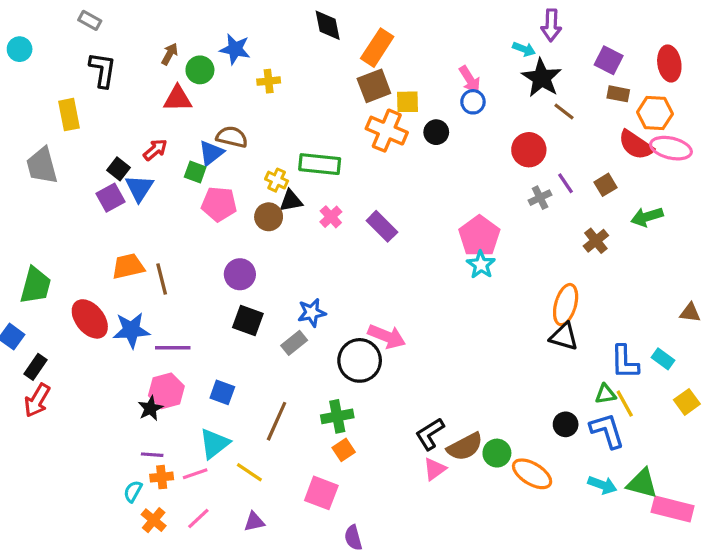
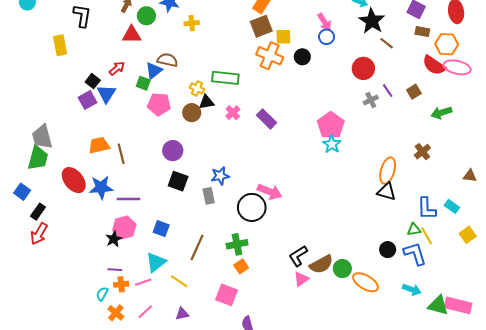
gray trapezoid: (42, 166) -> (42, 137), moved
brown cross: (596, 241) -> (422, 152), moved
gray rectangle: (294, 343) -> (209, 196), turned -63
green triangle: (642, 483) -> (438, 305), moved

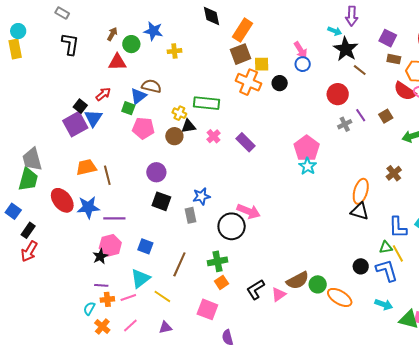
yellow rectangle: (60, 45) -> (15, 49), moved
purple square: (87, 100) -> (75, 124), size x1.4
black L-shape: (298, 256) -> (256, 289), moved

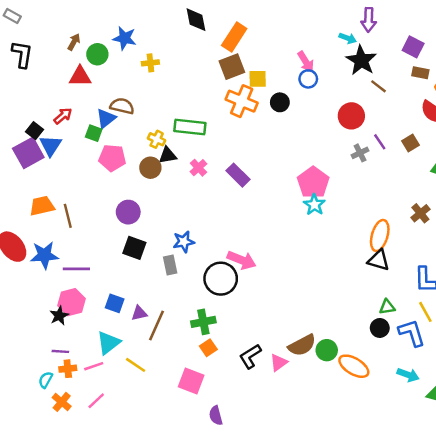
green triangle: (386, 247) -> (387, 307), moved
purple triangle: (165, 328) -> (139, 313), moved

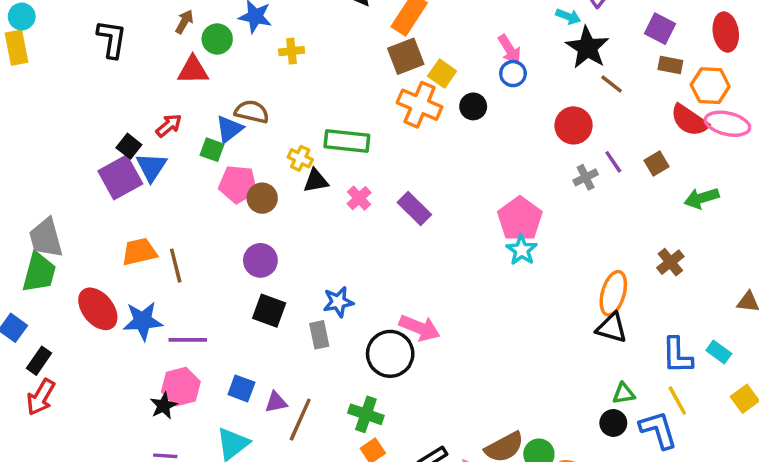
yellow square: (258, 79) -> (442, 74), turned 36
brown circle: (150, 168) -> (262, 198), moved
green cross: (203, 322) -> (366, 414), turned 30

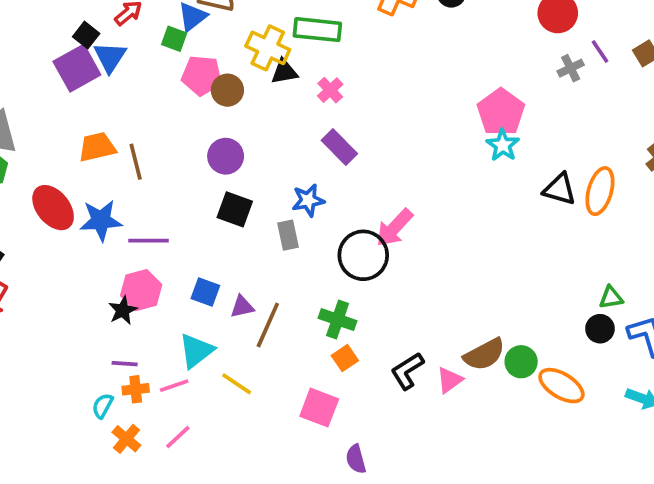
yellow cross: (300, 158) -> (268, 48), size x1.6
purple rectangle: (414, 208) -> (339, 147), moved
pink arrow: (420, 328) -> (394, 228), turned 111
black triangle: (612, 328) -> (560, 189), moved

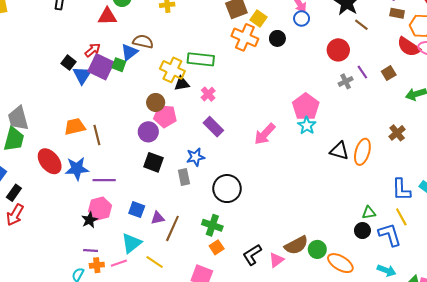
purple square: (77, 68) -> (101, 67), moved, turned -35
pink pentagon: (202, 75) -> (165, 116), moved
brown circle: (227, 90) -> (156, 102), moved
pink arrow: (394, 228) -> (265, 134), moved

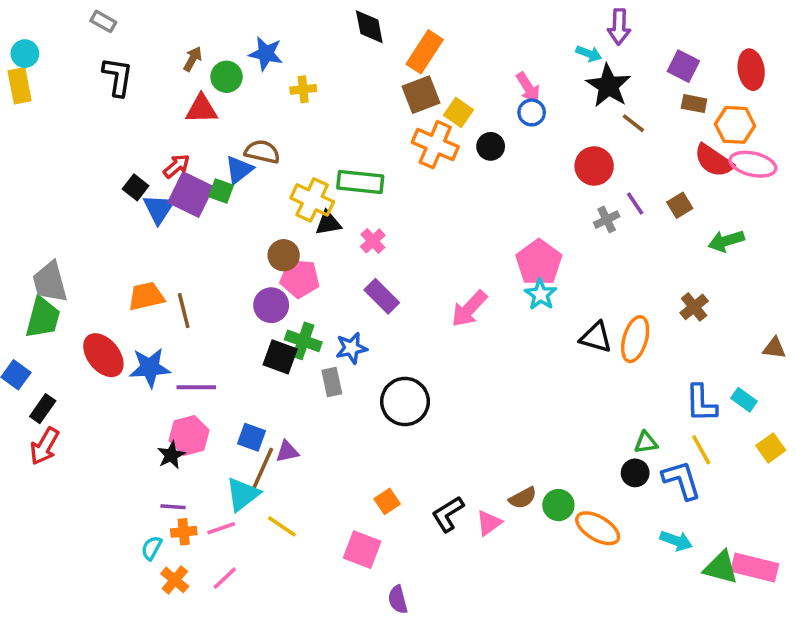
green cross: (212, 225) -> (303, 341), moved
brown line: (172, 228) -> (262, 469), moved
brown semicircle: (296, 245) -> (523, 498), size x0.7

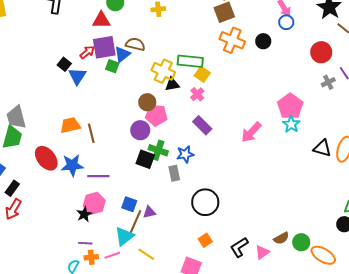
yellow square: (458, 112) -> (202, 74), moved
purple square: (191, 195) -> (104, 47), moved, turned -35
black circle: (405, 402) -> (205, 202), moved

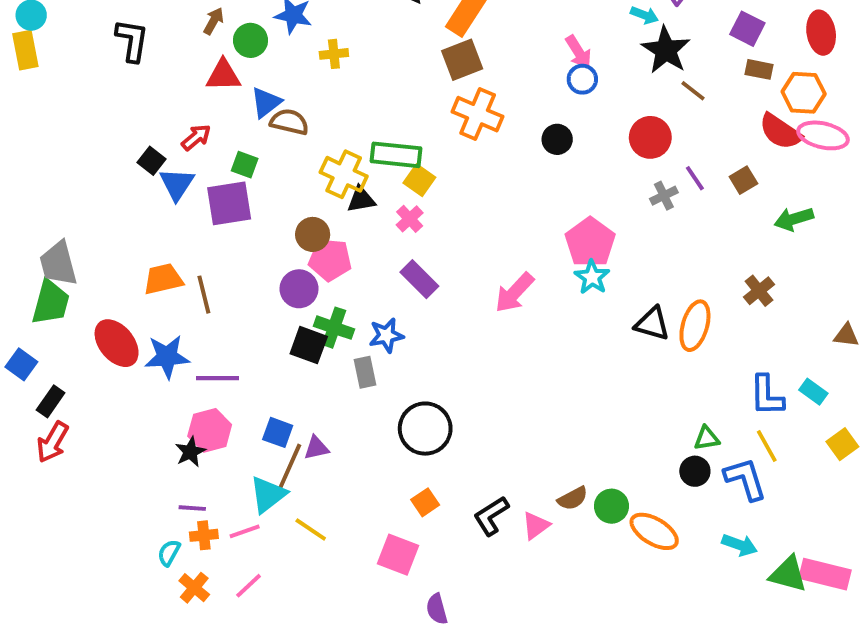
black circle: (263, 41) -> (557, 139), moved
purple square: (104, 47) -> (229, 203), moved
blue triangle: (122, 54) -> (266, 102), moved

